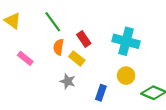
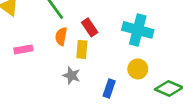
pink rectangle: (25, 58) -> (23, 49), turned -49
yellow rectangle: (77, 58) -> (82, 49), turned 56

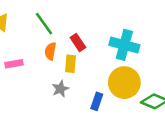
yellow circle: (138, 69) -> (124, 83), size x1.6
gray star: (71, 75) -> (60, 89), turned 30

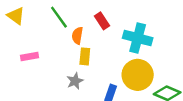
red rectangle: (78, 42) -> (102, 21), moved
orange semicircle: (50, 51) -> (77, 36), moved

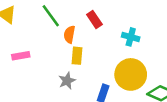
cyan cross: (138, 38) -> (131, 37), size x0.6

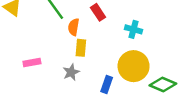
pink rectangle: (21, 56) -> (32, 62), moved

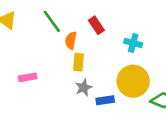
gray star: (71, 72) -> (84, 88), moved
blue rectangle: (107, 84) -> (105, 100), turned 63

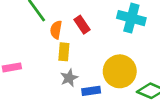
red rectangle: (96, 25) -> (82, 25), moved
cyan cross: (133, 43) -> (131, 18), moved, size x1.5

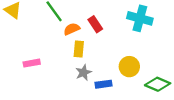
orange semicircle: (56, 30) -> (72, 29), turned 56
yellow circle: (120, 71) -> (129, 67), size x0.7

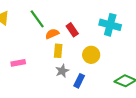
yellow circle: (129, 67) -> (91, 55), moved
blue rectangle: (103, 84) -> (79, 81), turned -56

